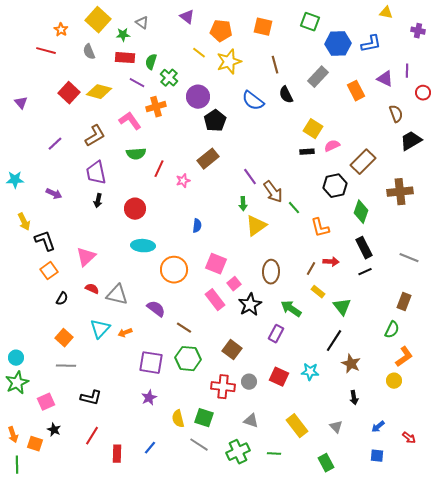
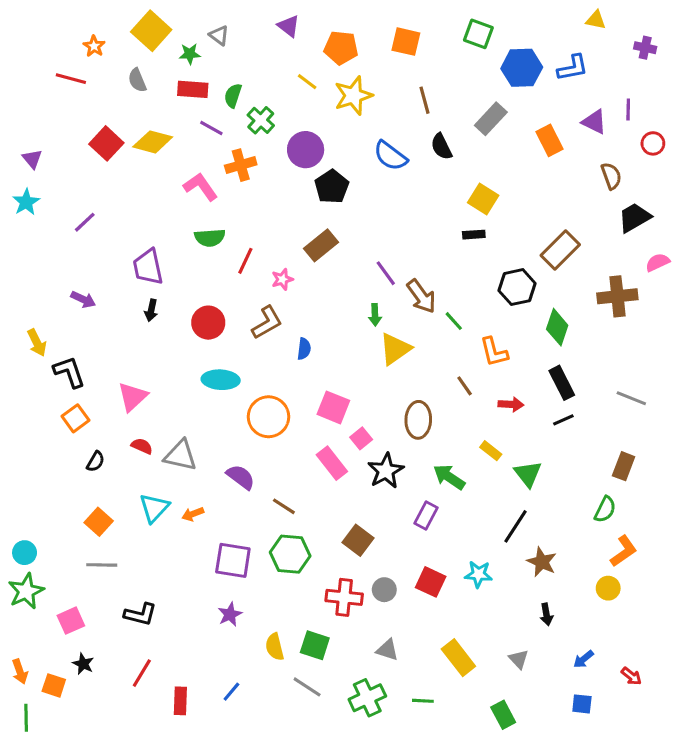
brown L-shape: (95, 136) -> (267, 323), moved
pink semicircle: (332, 146) -> (658, 262), moved
cyan star: (15, 180) -> (26, 202), moved, turned -30
brown line: (311, 269) -> (465, 386), moved, turned -64

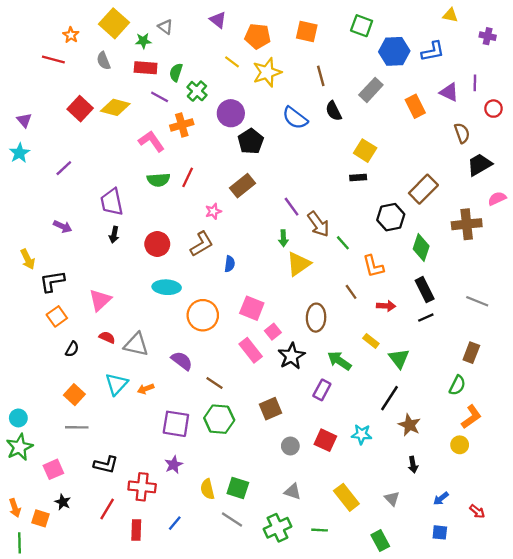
red line: (245, 261) -> (188, 177), moved
black L-shape: (69, 372) -> (52, 281), turned -80
brown square: (358, 540) -> (271, 409), turned 30
red cross: (344, 597) -> (142, 487), moved

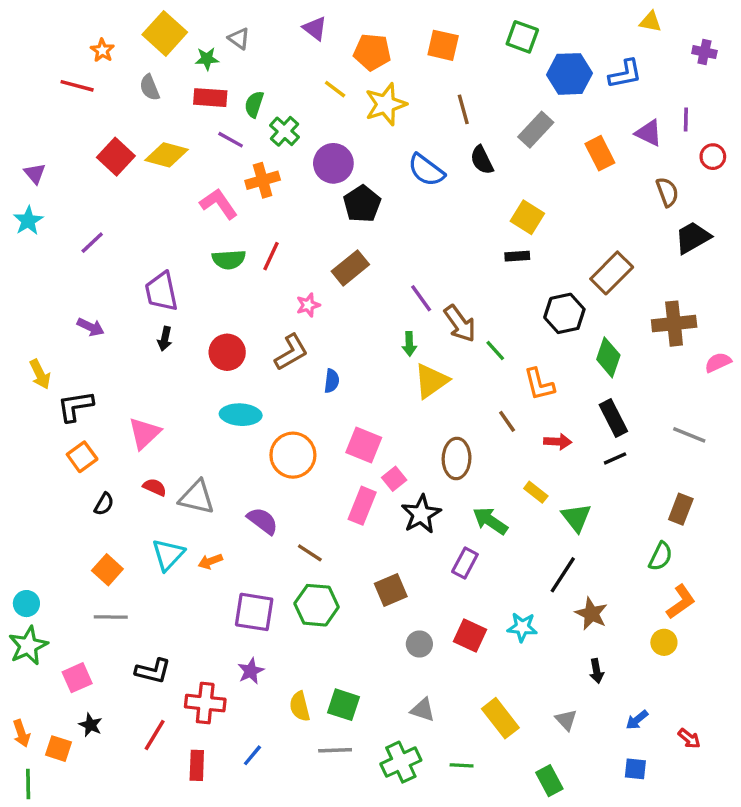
pink semicircle: (497, 198) -> (718, 362), moved
pink rectangle: (251, 350) -> (362, 506), turned 60
gray line: (232, 520) -> (335, 750), turned -35

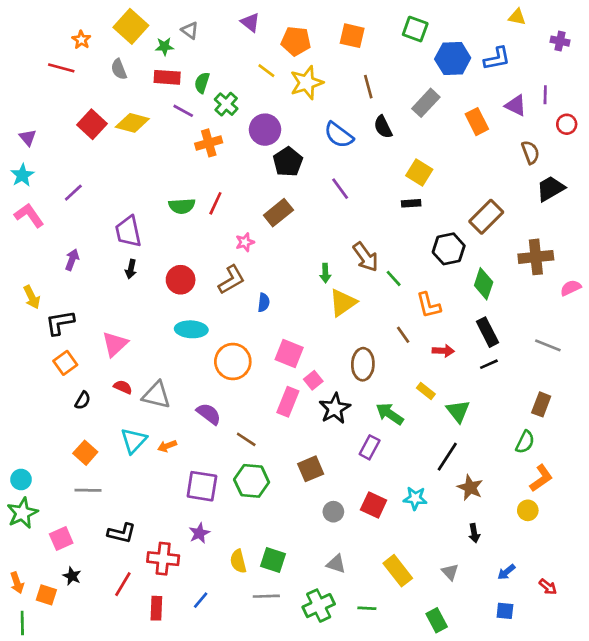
pink L-shape: (219, 204) -> (29, 215), moved
purple line: (421, 298) -> (340, 189), moved
purple arrow: (91, 327) -> (72, 260), turned -95

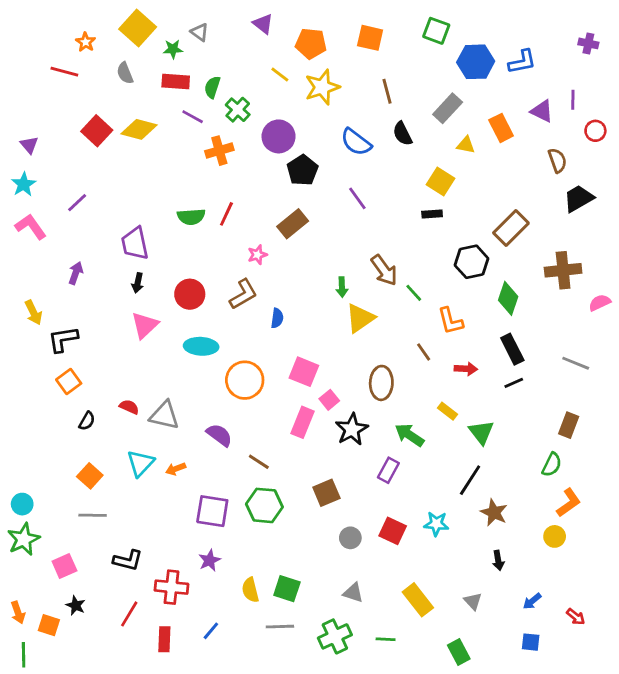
yellow triangle: (517, 17) -> (466, 145), moved
pink triangle: (115, 344) -> (145, 325), moved

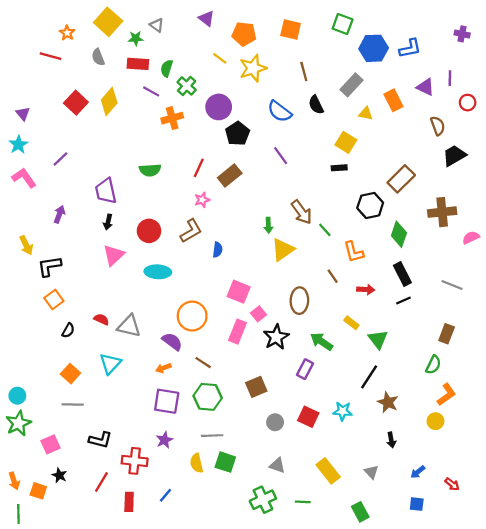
yellow diamond: (139, 129) -> (109, 101), turned -64
red line: (226, 214) -> (199, 168), moved
orange circle: (245, 380) -> (192, 316), moved
orange arrow: (176, 469) -> (163, 368), moved
gray line: (280, 627) -> (212, 436), moved

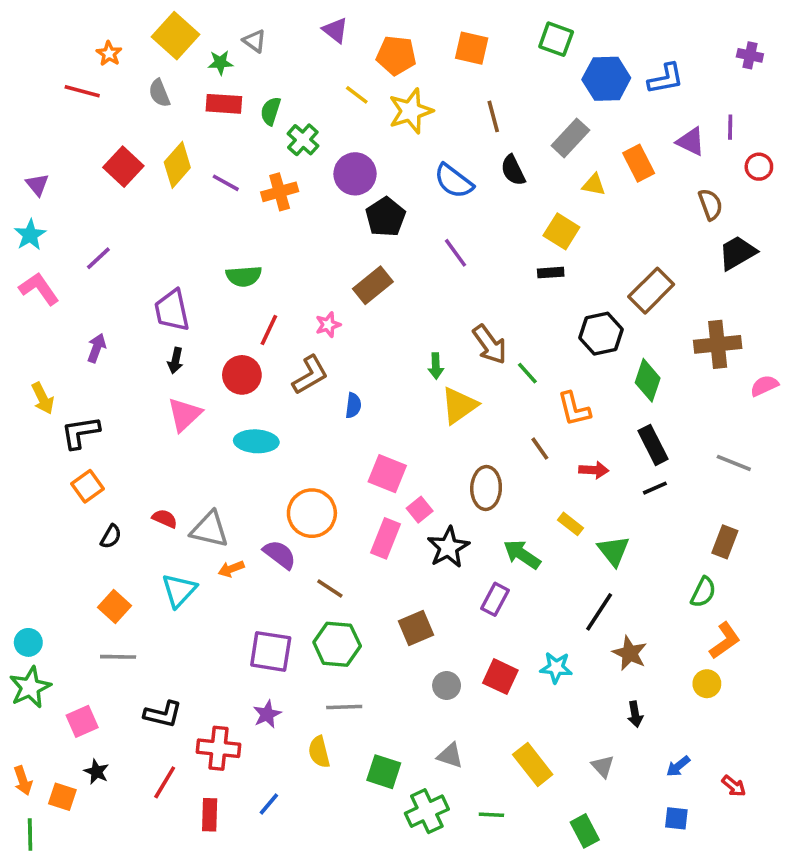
purple line: (151, 91) -> (226, 183), moved
red line: (199, 168) -> (269, 330), moved
orange arrow: (163, 368) -> (231, 569), moved
green square: (225, 462) -> (384, 772), moved

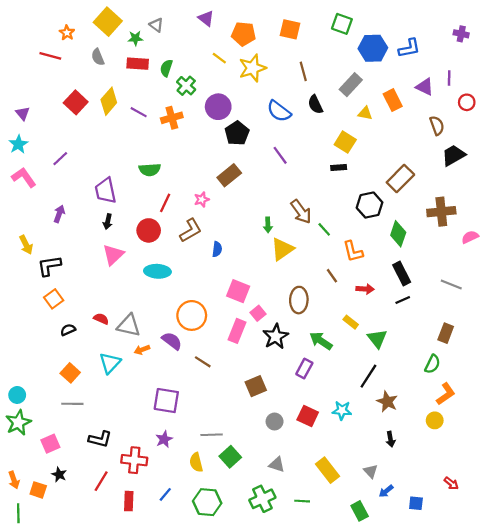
black semicircle: (111, 536) -> (68, 330), turned -144
green hexagon: (337, 644) -> (207, 502), moved
blue arrow: (678, 766) -> (386, 491), moved
green square: (384, 772) -> (230, 457), moved, turned 30

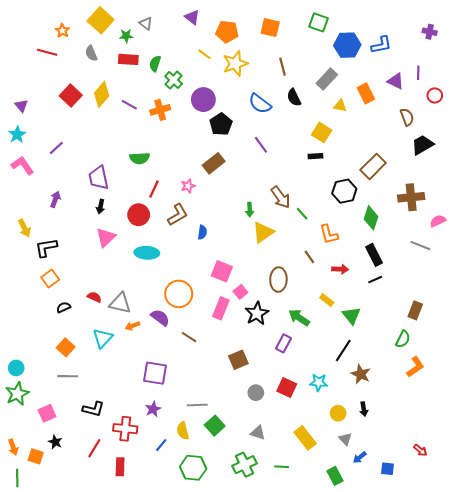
gray line: (451, 285) -> (420, 246), moved
yellow circle: (435, 420) -> (338, 413), moved
blue line: (165, 494) -> (161, 445), moved

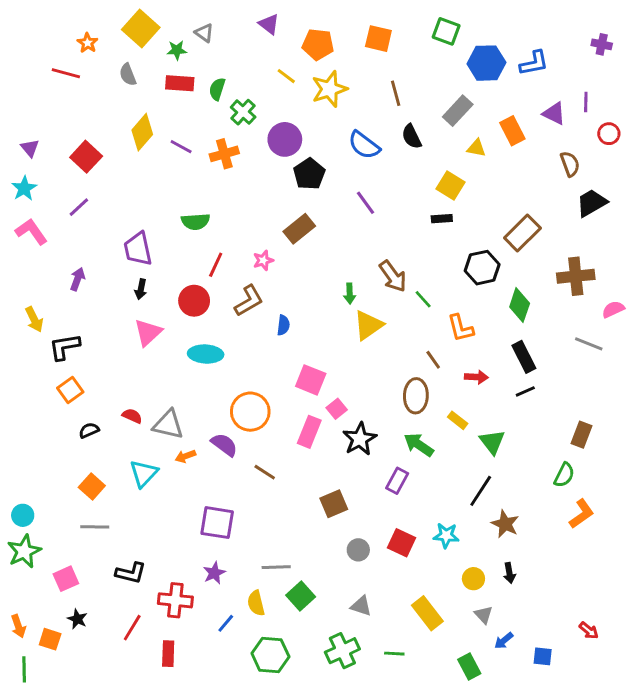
red square: (71, 95) -> (86, 157), moved
brown ellipse: (278, 280) -> (416, 396), moved

